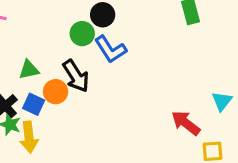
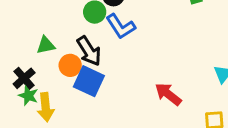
blue square: (34, 104) -> (89, 81), moved, size x1.5
red arrow: (186, 123) -> (168, 94), moved

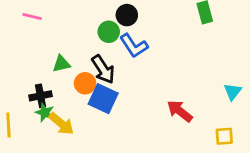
black cross: (24, 78) -> (40, 96), turned 30
yellow arrow: (46, 107) -> (61, 124), turned -44

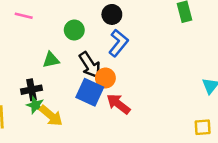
green circle: (109, 32) -> (74, 30), moved
blue L-shape: (134, 46) -> (118, 43), turned -108
orange circle: (85, 83) -> (105, 78), moved
red arrow: (180, 111) -> (118, 104), moved

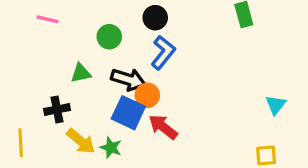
black arrow: (90, 65) -> (128, 79), turned -40
green star: (35, 105) -> (111, 148), moved

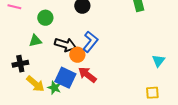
green circle: (109, 37) -> (45, 18), moved
blue L-shape: (163, 53) -> (90, 42), moved
blue square: (128, 113) -> (65, 78), moved

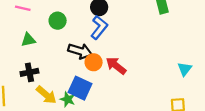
green triangle: (35, 41) -> (28, 40), moved
blue L-shape: (90, 42) -> (99, 27), moved
red arrow: (87, 75) -> (116, 66), moved

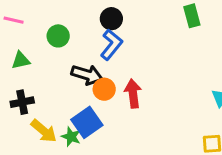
red arrow: (116, 66) -> (133, 93), turned 45
blue square: (80, 88) -> (87, 122), turned 30

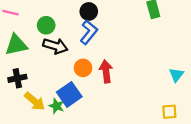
green triangle: (21, 60) -> (16, 45), size x1.5
black arrow: (87, 75) -> (55, 46), moved

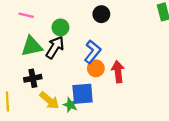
blue L-shape: (89, 32) -> (93, 52), moved
black arrow: (55, 46) -> (55, 47), moved, turned -75
blue square: (69, 94) -> (83, 94), turned 30

